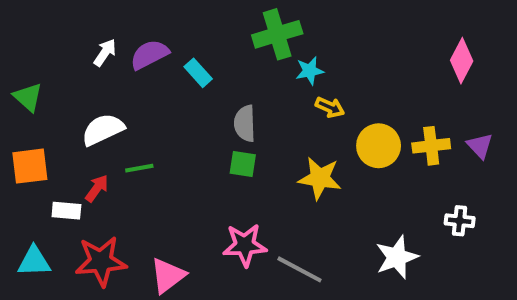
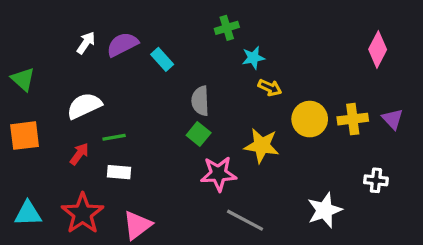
green cross: (277, 34) -> (227, 28), size x0.6
green square: (243, 164) -> (199, 134), turned 30
white rectangle: (66, 211) -> (119, 172), moved
pink star: (245, 245) -> (218, 174), moved
red star: (101, 261) -> (83, 214), turned -30

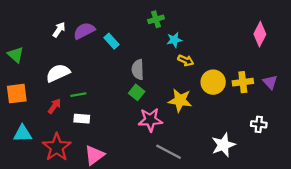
cyan triangle: (28, 214) -> (22, 133), moved

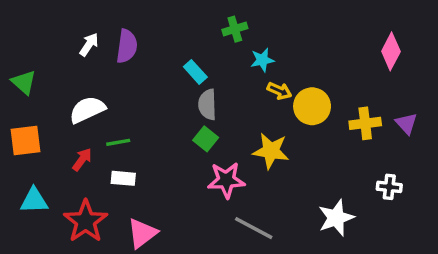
purple semicircle: (84, 31) -> (127, 46), turned 125
cyan rectangle: (112, 41) -> (195, 72), moved
yellow circle: (213, 82) -> (312, 106), moved

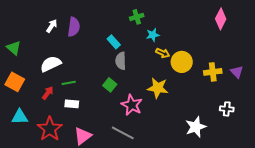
pink diamond: (391, 51) -> (221, 19), moved
green square: (206, 139) -> (110, 85), moved
orange square: (25, 141) -> (15, 82), turned 36
pink star: (226, 180) -> (132, 105), turned 30
gray line: (254, 228) -> (123, 133), moved

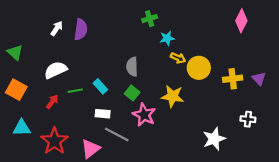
cyan rectangle: (114, 42) -> (100, 86), moved
green square: (110, 85) -> (132, 93), moved
white rectangle: (72, 104) -> (103, 114), moved
gray line: (123, 133) -> (117, 134), moved

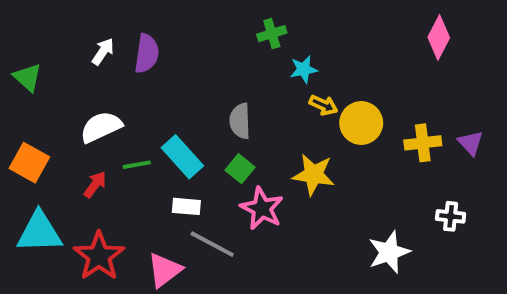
green triangle: (15, 52) -> (27, 77), moved
cyan rectangle: (100, 86) -> (182, 157), size x1.5
cyan triangle: (22, 128) -> (39, 232), size x1.4

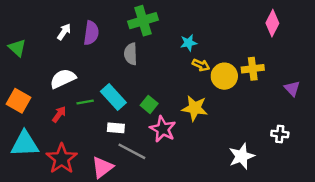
green cross: (272, 34) -> (143, 21), moved, size x1.6
gray semicircle: (240, 121) -> (131, 54), moved
yellow cross: (423, 143) -> (253, 69), moved

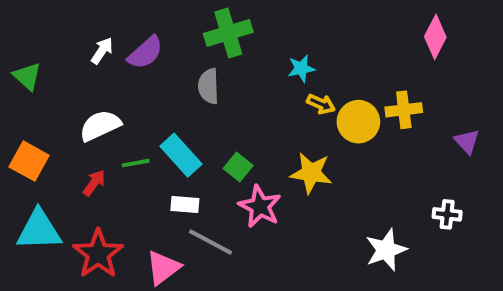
purple semicircle: (91, 33) -> (145, 53), turned 40

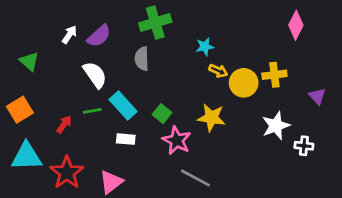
green triangle: (27, 76) -> (29, 61), moved
white semicircle: (100, 126) -> (95, 75), moved, turned 80
orange square: (29, 161) -> (20, 110), turned 30
gray line: (211, 242) -> (195, 178), moved
white star: (386, 250) -> (276, 126), moved

